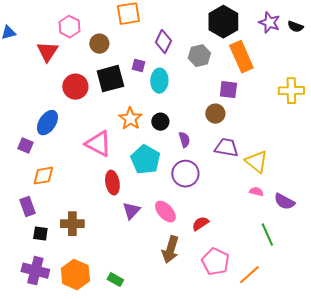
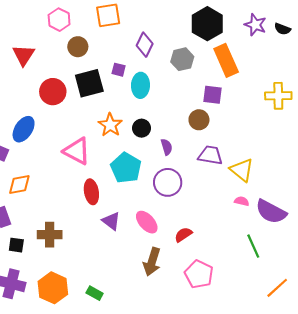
pink hexagon: (69, 27) -> (59, 20), moved
purple semicircle: (284, 202) -> (271, 212), size x1.4
purple triangle: (131, 211) -> (111, 221), turned -36
orange line: (249, 275) -> (277, 288), moved

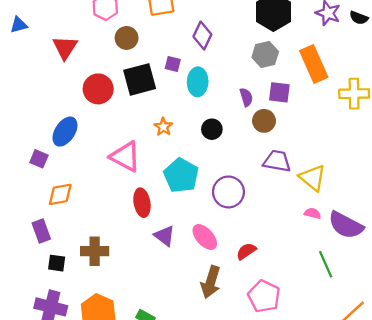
gray hexagon: (182, 59) -> (265, 55), moved
orange rectangle: (226, 60) -> (314, 64), moved
orange star: (110, 125) -> (163, 127), size x0.7
black circle: (142, 128) -> (212, 129), moved
purple semicircle: (167, 147) -> (246, 97), moved

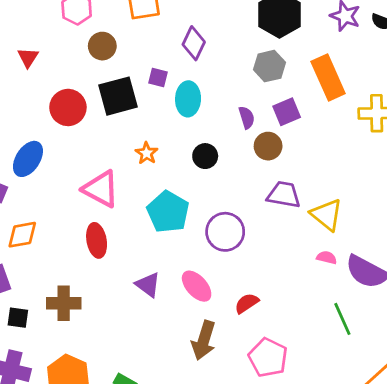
red triangle: (65, 47) -> (28, 57), size x0.7
purple square: (279, 92) -> (287, 112), turned -30
red ellipse: (142, 203) -> (97, 240), moved

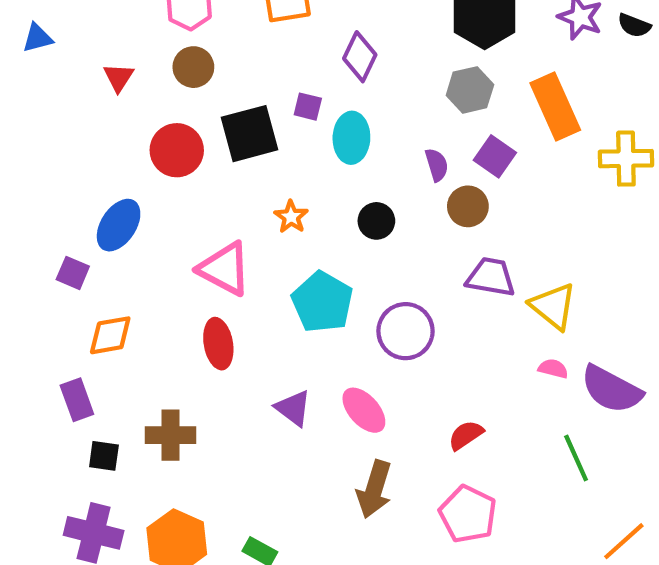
brown circle: (102, 46) -> (193, 67), moved
purple square: (287, 112) -> (495, 156), turned -32
red semicircle: (247, 303) -> (466, 435), moved

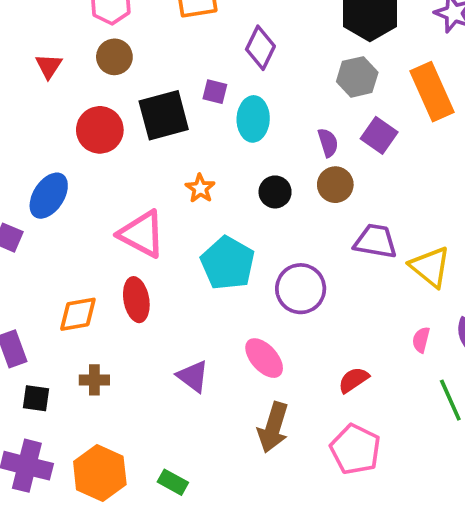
brown circle: (468, 206) -> (335, 185), moved
orange diamond: (110, 335) -> (78, 314), moved
pink semicircle: (553, 369) -> (421, 340), moved, turned -90
purple triangle: (293, 408) -> (193, 376), moved
brown cross: (171, 435) -> (94, 380), size x0.7

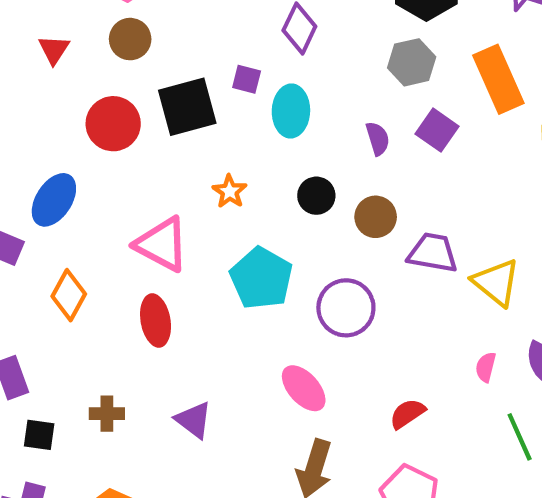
brown circle: (335, 185) -> (376, 217), moved
orange diamond: (78, 314) -> (69, 295), moved, turned -51
purple triangle: (193, 376) -> (194, 420), moved

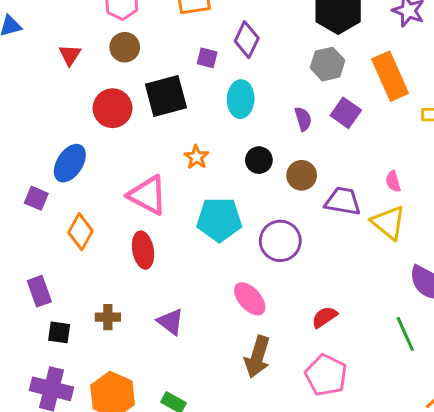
purple square: (247, 79) -> (207, 58), moved
cyan pentagon: (261, 278) -> (219, 220), turned -30
pink semicircle: (486, 367) -> (393, 181), moved, turned -30

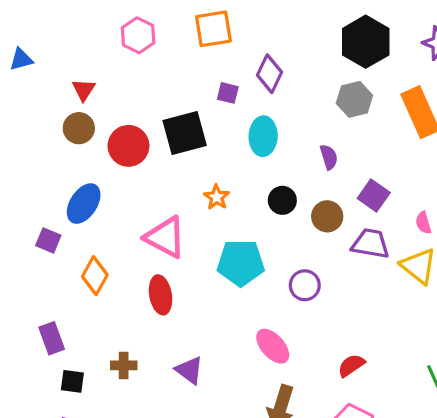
brown circle: (125, 47) -> (79, 128), moved
purple square: (346, 113) -> (374, 196), moved
purple circle: (280, 241) -> (305, 285), size x0.7

